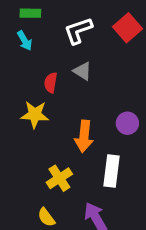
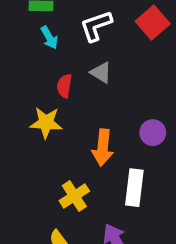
cyan arrow: (25, 41) -> (49, 38), moved

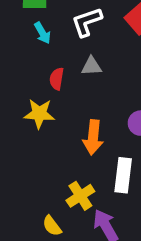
gray triangle: (101, 73) -> (91, 66), turned -35
yellow cross: (74, 196) -> (80, 196), moved

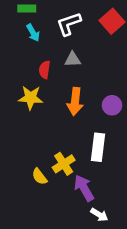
orange arrow: (93, 137) -> (75, 101), moved
yellow semicircle: (52, 226) -> (39, 177), moved

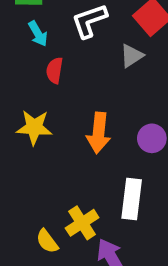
gray triangle: (73, 59) -> (132, 56), moved, turned -30
red semicircle: (45, 70) -> (54, 70), moved

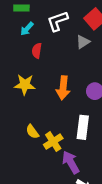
cyan arrow: (38, 34) -> (27, 29), turned 72
yellow semicircle: (47, 241) -> (32, 132), moved

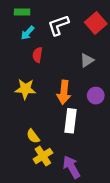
gray triangle: (83, 42) -> (87, 60), moved
white rectangle: (83, 127) -> (70, 121), moved
yellow cross: (53, 142) -> (43, 156), moved

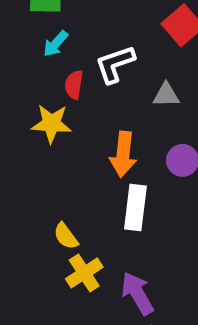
white L-shape: (58, 25) -> (115, 64), moved
gray triangle: (87, 60) -> (166, 95), turned 32
yellow star: (25, 89) -> (51, 124), moved

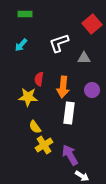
cyan arrow: (56, 44) -> (21, 45), moved
red semicircle: (74, 85) -> (39, 79), moved
yellow star: (51, 124) -> (28, 97), moved

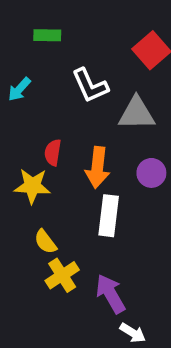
green rectangle: (25, 14) -> (47, 35), moved
white L-shape: (59, 43) -> (90, 86), turned -95
gray triangle: (84, 58) -> (137, 113), size x1.5

